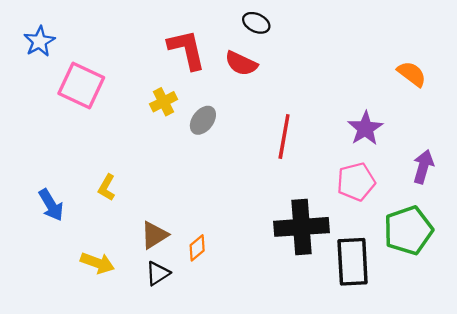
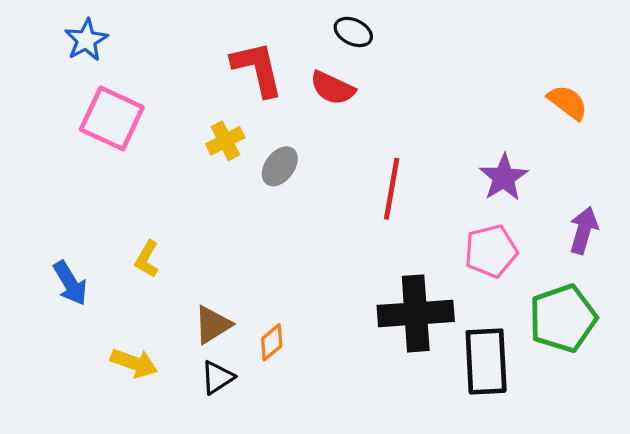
blue star: (39, 41) -> (86, 40), moved

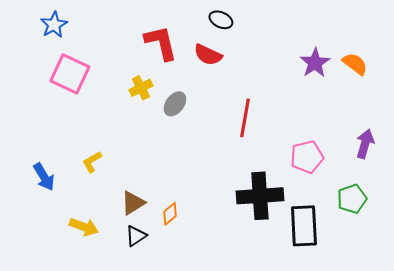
purple star: (504, 178) -> (315, 63), moved
yellow L-shape: (147, 259) -> (92, 162), turned 30
green pentagon: (563, 318) -> (352, 199), size x0.7

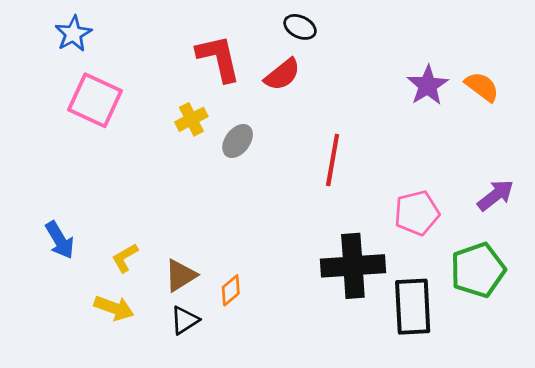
red semicircle: (208, 55) -> (282, 74), turned -64
purple arrow: (365, 144) -> (496, 195), turned 36
yellow L-shape: (92, 162) -> (125, 258), moved
green pentagon: (352, 199) -> (478, 270), size x1.4

